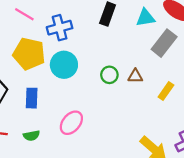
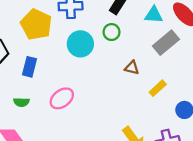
cyan circle: (64, 65) -> (80, 44), moved
green circle: (109, 75) -> (112, 32), moved

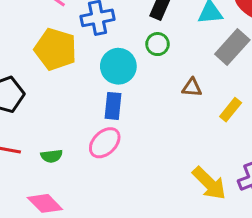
blue rectangle: (29, 67) -> (113, 106), moved

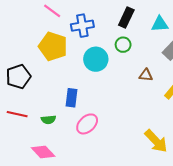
blue rectangle: (113, 106) -> (72, 98), moved
pink ellipse: (105, 143) -> (87, 124), moved

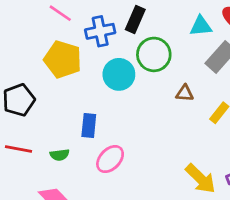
black rectangle: (126, 18) -> (135, 20), moved
green circle: (123, 45) -> (154, 54), size x1.6

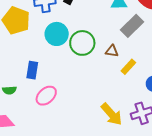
green circle: (154, 54) -> (82, 43), moved
brown triangle: (185, 93) -> (112, 51), moved

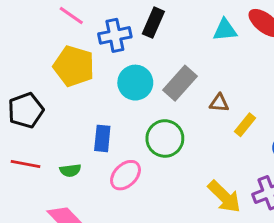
gray rectangle: (132, 26) -> (180, 83), moved
green circle: (82, 43) -> (165, 138), moved

